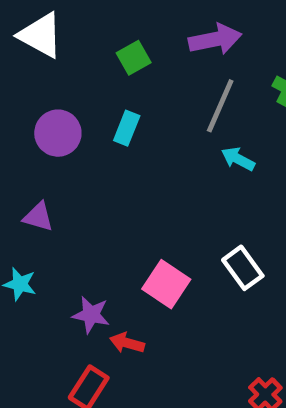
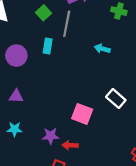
gray line: (220, 106) -> (67, 24), moved

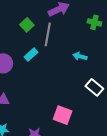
cyan rectangle: (48, 46) -> (31, 55), turned 40
white rectangle: (116, 98) -> (94, 87), moved

